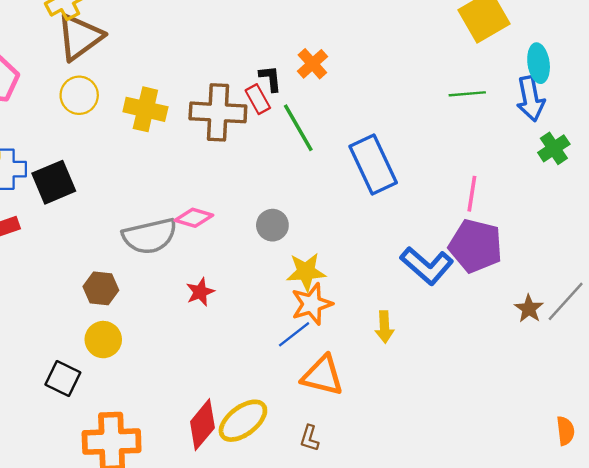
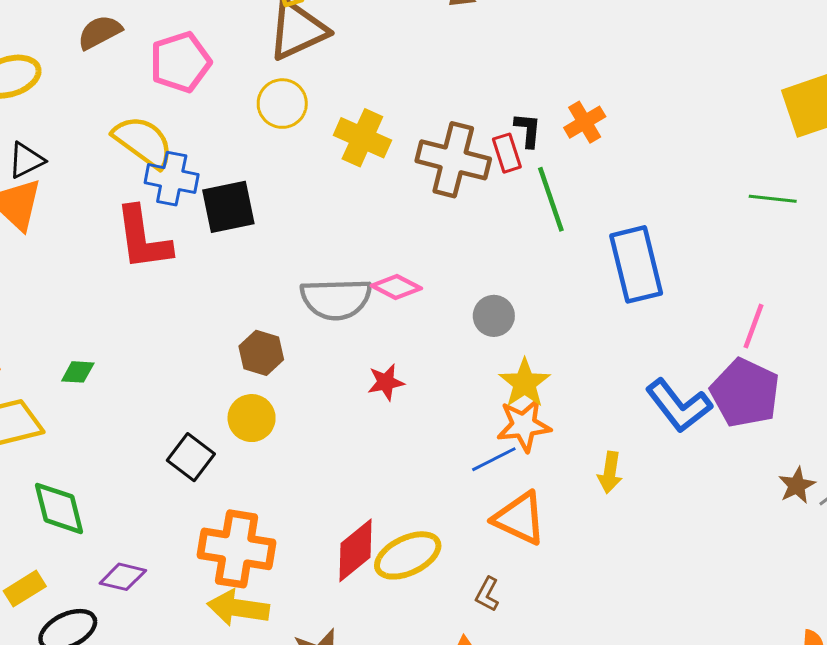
yellow star: (306, 272) -> (525, 383), turned 30

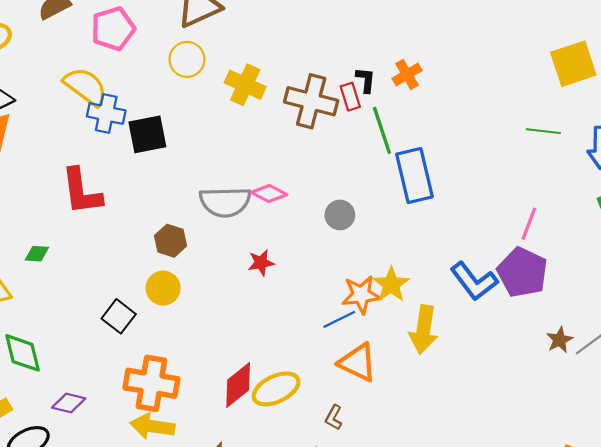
red L-shape: (143, 238) -> (81, 191), moved
blue rectangle: (636, 264) -> (414, 175), moved
yellow star: (525, 383) -> (391, 284), moved
yellow arrow: (610, 472) -> (424, 329), size x1.6

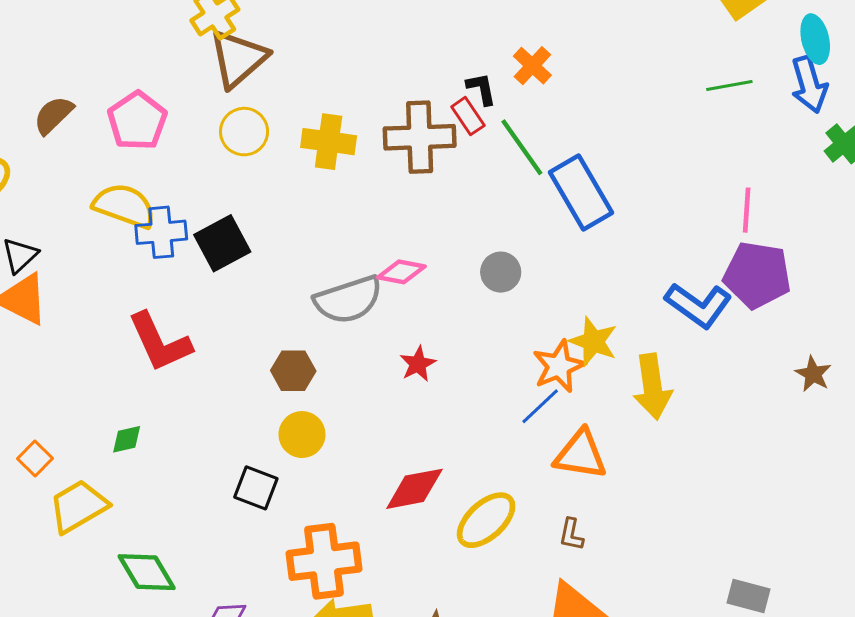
brown star: (560, 340) -> (813, 374), moved
red diamond: (238, 385) -> (414, 489), moved, turned 45

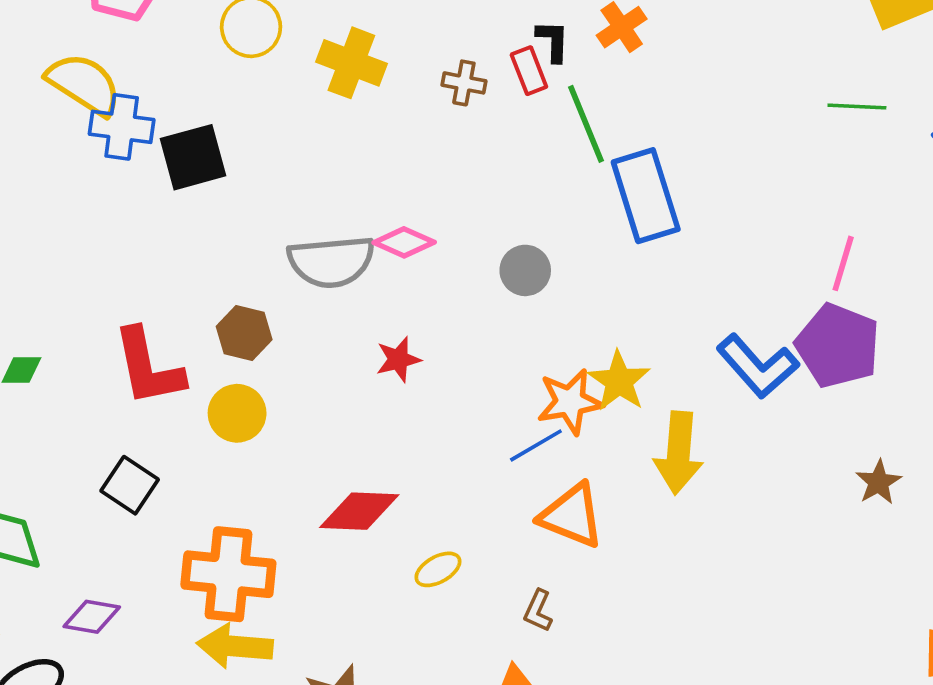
brown cross: (420, 137) -> (464, 83), size x0.5
red L-shape: (160, 342) -> (148, 367), moved
black square: (256, 488) -> (130, 485), moved
yellow ellipse: (486, 520) -> (438, 569), size x0.6

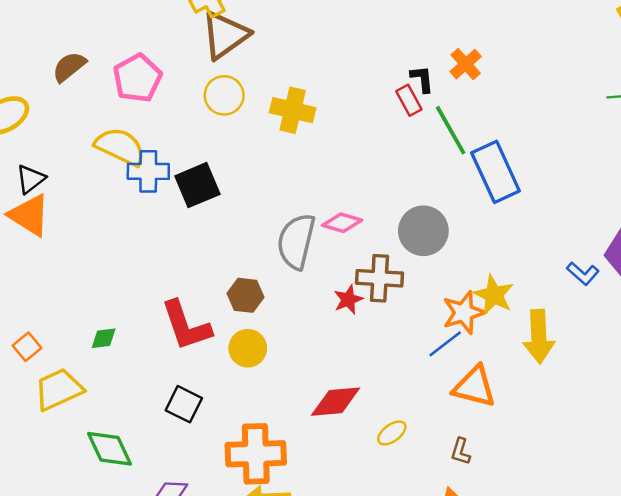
brown cross: (464, 83) -> (379, 278), moved, size x1.6
gray semicircle: (331, 262) -> (296, 241), turned 116
gray circle: (525, 270) -> (423, 231), size x1.5
blue L-shape: (758, 366) -> (583, 274), size x0.6

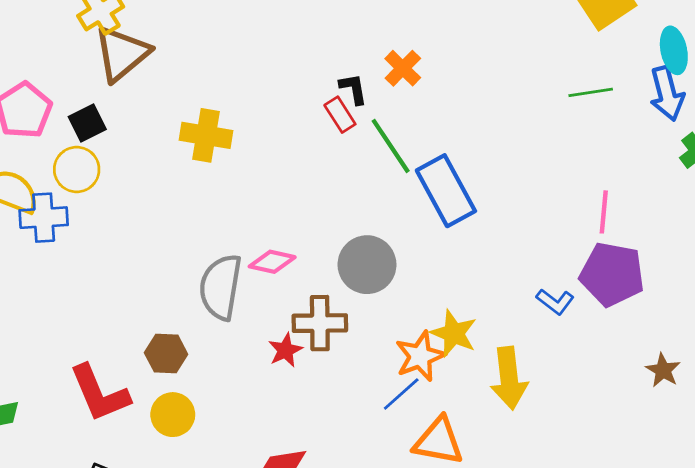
yellow circle: (224, 95) -> (77, 169), moved
black square: (197, 185) -> (87, 123), moved, size x0.7

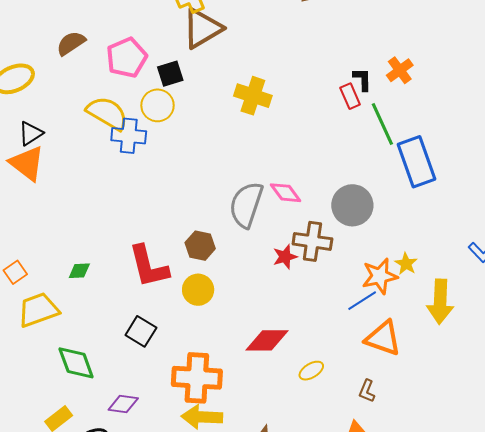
pink diamond: (272, 262) -> (286, 193), turned 32
yellow star: (454, 333) -> (406, 264), size x0.7

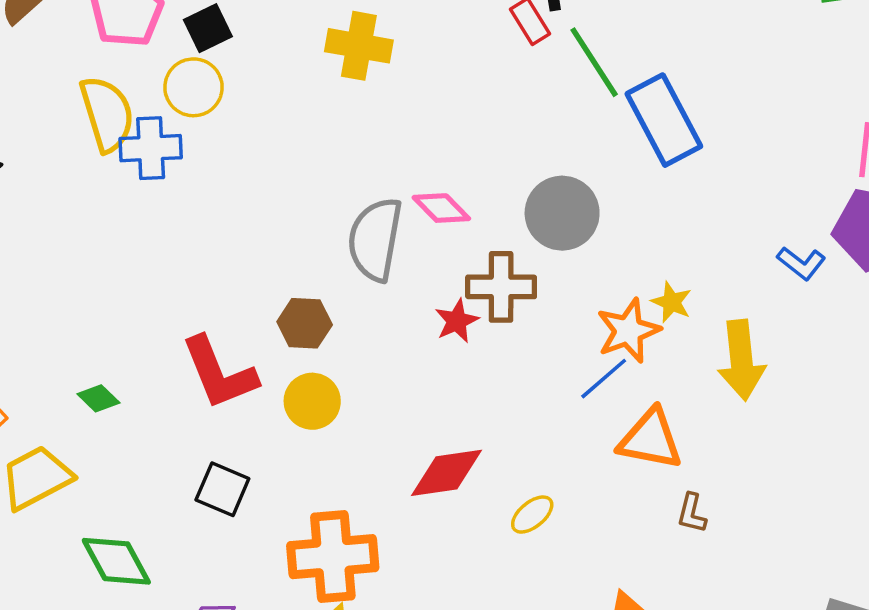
yellow semicircle: (107, 113) -> (107, 114), turned 51
green diamond: (79, 271) -> (98, 398), turned 55
brown L-shape: (367, 391) -> (692, 513), moved

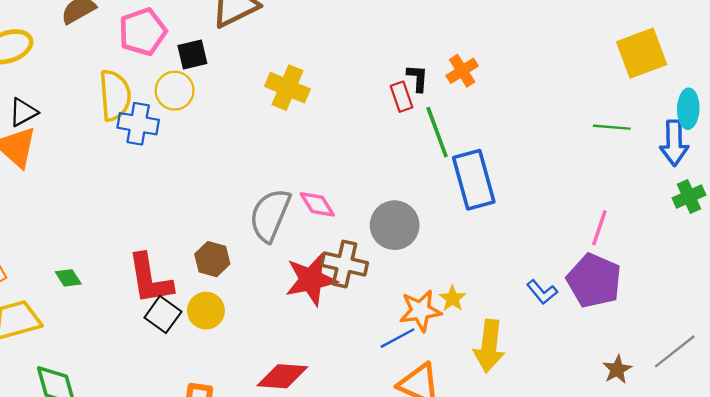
red star: (457, 321) -> (311, 280), size x1.8
black square: (222, 489) -> (163, 315), moved

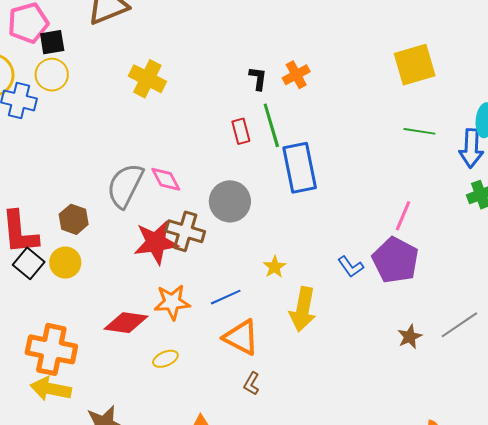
yellow square: (642, 53) -> (415, 65), moved
black square: (192, 54) -> (52, 42), moved
red rectangle: (402, 97) -> (241, 131), moved
orange star: (420, 311) -> (172, 302), moved

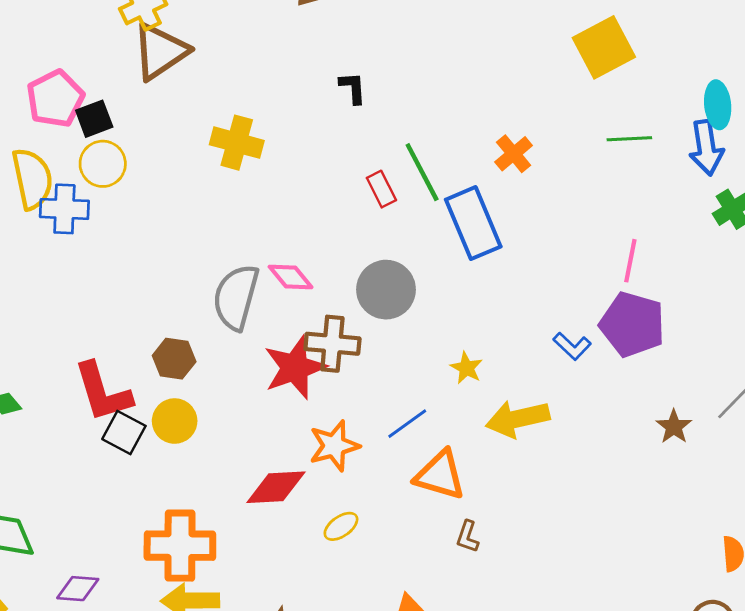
orange cross: (296, 75) -> (514, 154), moved
black L-shape: (258, 78) -> (353, 88), moved
yellow arrow: (303, 309) -> (518, 419), turned 78

